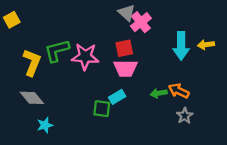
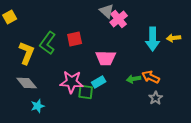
red square: (124, 48) -> (75, 39), moved
green L-shape: (57, 51) -> (48, 43), turned -40
pink star: (85, 57) -> (72, 82), moved

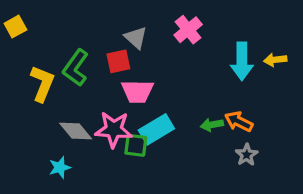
gray triangle: (107, 11) -> (136, 38), moved
pink trapezoid: (106, 58) -> (137, 91), moved
cyan rectangle: (99, 82) -> (156, 129), size x1.5
gray diamond: (27, 83) -> (76, 131), moved

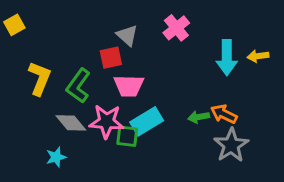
green L-shape: (76, 68) -> (78, 86), moved
gray star: (247, 155) -> (231, 145), size x1.6

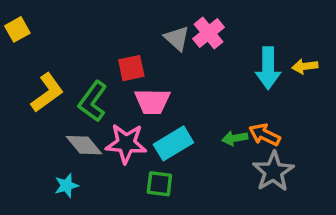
gray triangle: (127, 35) -> (177, 38), moved
yellow L-shape: (40, 78) -> (47, 93), turned 32
green square: (127, 136) -> (159, 184), moved

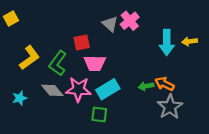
cyan star: (66, 186) -> (20, 98), moved

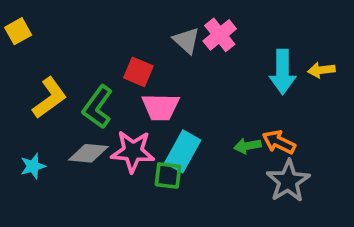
red square: (82, 42) -> (138, 72), turned 35
cyan rectangle: (108, 89) -> (183, 151), turned -30
gray diamond: (52, 90) -> (88, 153), turned -45
green square: (99, 114) -> (168, 175), moved

